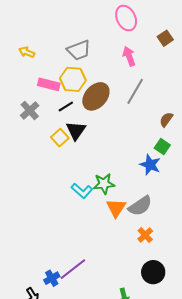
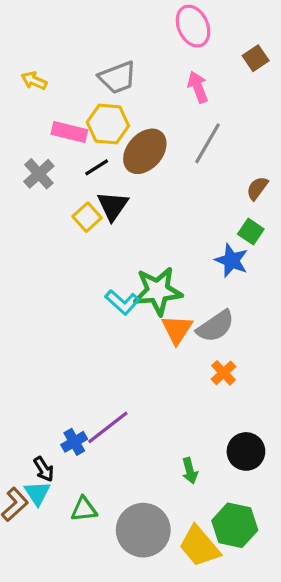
green star: (104, 184) -> (158, 291), size x1.4
black circle: (153, 272) -> (246, 451), moved

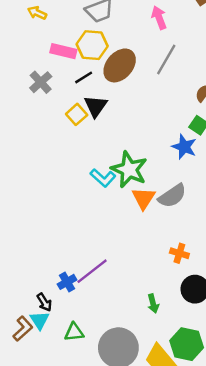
green star: (158, 291) -> (129, 170), turned 30
orange cross: (224, 373) -> (179, 253), moved, turned -30

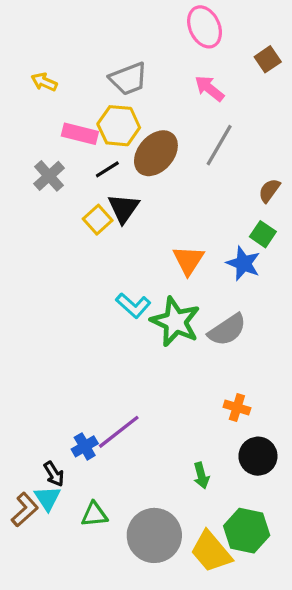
pink arrow: (159, 18) -> (209, 88), turned -30
green star: (129, 170) -> (175, 322), moved
orange triangle: (144, 198) -> (188, 260), moved

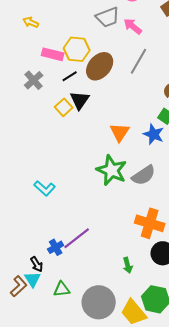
gray trapezoid: (128, 79) -> (108, 17), moved
cyan L-shape: (133, 305) -> (45, 188), moved
orange cross: (237, 408) -> (150, 223), size x1.8

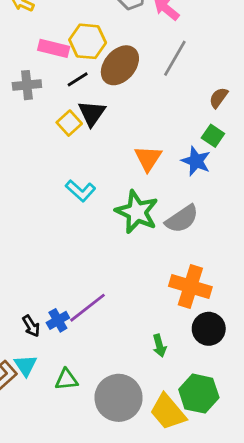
gray cross: (34, 80) -> (27, 85), turned 36
cyan L-shape: (45, 188) -> (80, 191), moved
black arrow: (37, 264) -> (31, 326), moved

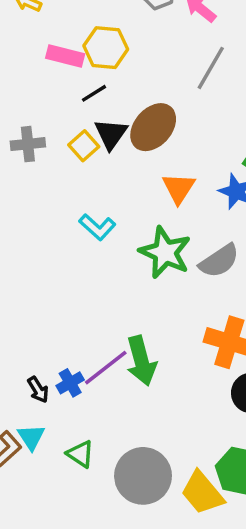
brown ellipse: (120, 65) -> (153, 127), moved
gray cross: (27, 85) -> (28, 144), moved
green arrow: (159, 346) -> (141, 361), moved, size x1.8
green triangle: (66, 380) -> (80, 454), turned 40

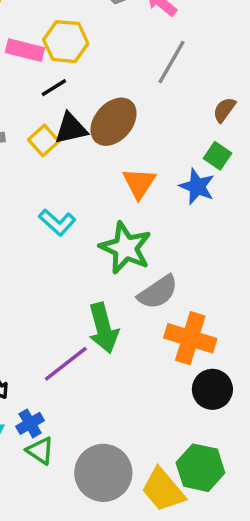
black triangle: (111, 134) -> (71, 129), turned 42
gray semicircle: (219, 261) -> (158, 292), moved
green arrow: (141, 361) -> (103, 328), moved
blue cross: (70, 383) -> (30, 423), moved

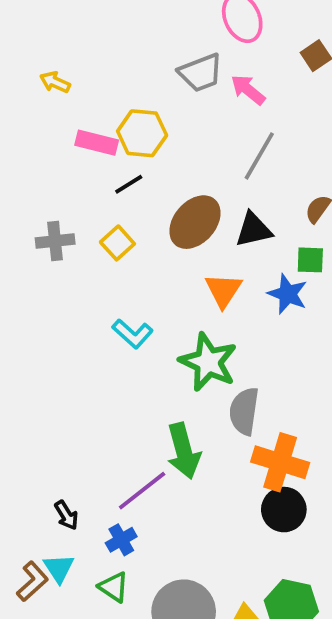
black triangle: (71, 129) -> (254, 230), moved
green square: (218, 156) -> (310, 260), turned -32
gray semicircle: (158, 292) -> (244, 411), turned 132
black circle: (212, 389) -> (284, 510), moved
blue cross: (30, 423) -> (121, 540), moved

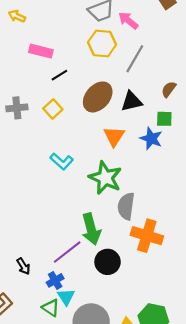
yellow hexagon: (142, 133) -> (102, 43), moved
black circle: (284, 510) -> (108, 262), moved
cyan triangle: (59, 568) -> (66, 297), moved

